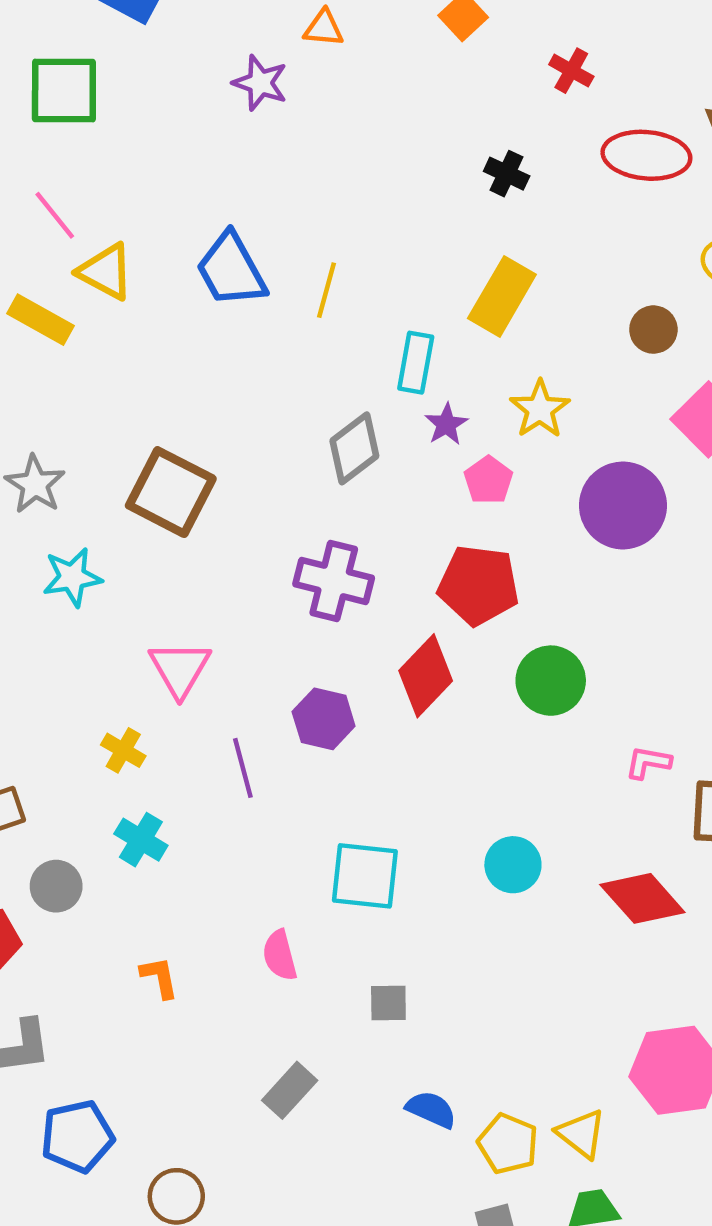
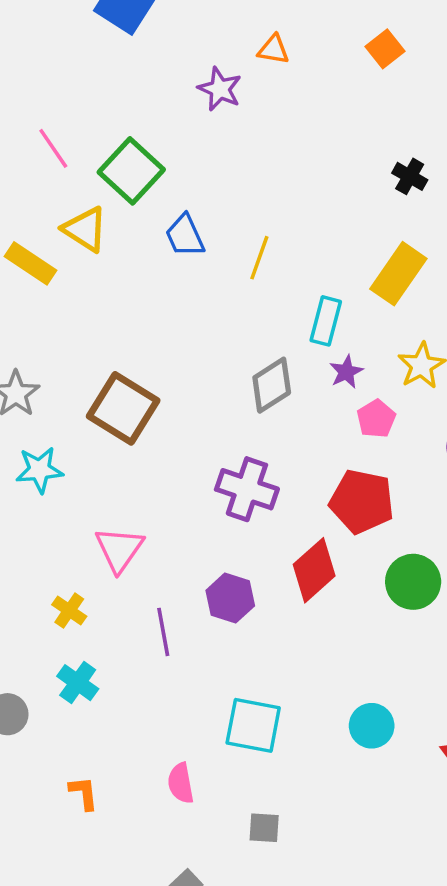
green square: (64, 90) -> (131, 171), moved, turned 38
pink line: (55, 215) -> (53, 148), moved
blue trapezoid: (231, 270) -> (185, 236), size x0.7

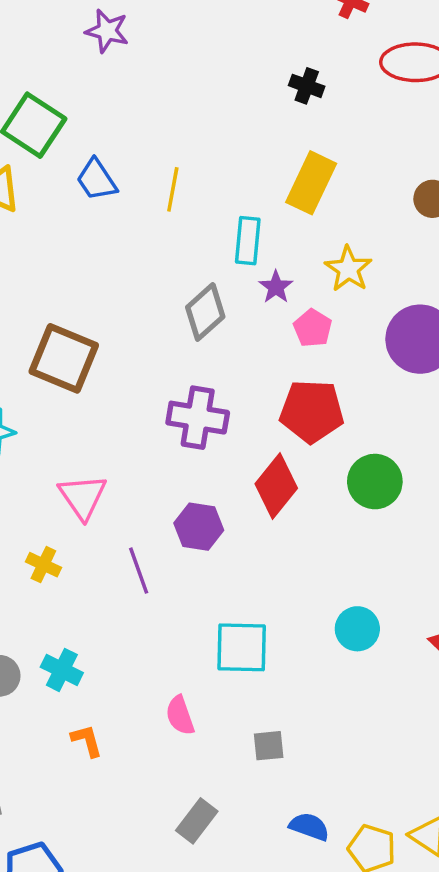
cyan cross: (78, 683) -> (62, 670), moved

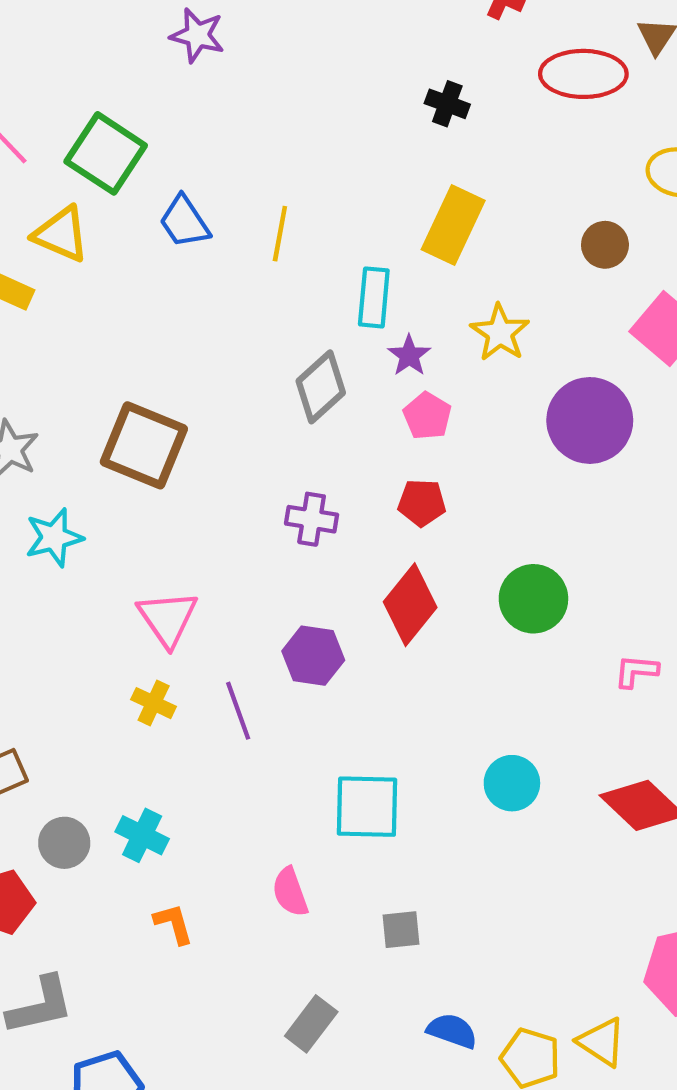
pink pentagon: (313, 328) -> (427, 416), moved
red pentagon: (312, 411) -> (422, 503), moved, size x0.6
purple cross: (198, 418) -> (312, 519), size x0.7
yellow cross: (43, 565) -> (154, 703), moved

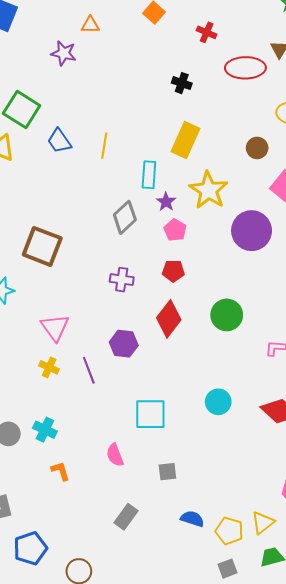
yellow star: (500, 333) -> (209, 190), size x1.4
yellow triangle: (602, 1042) -> (263, 523), turned 50

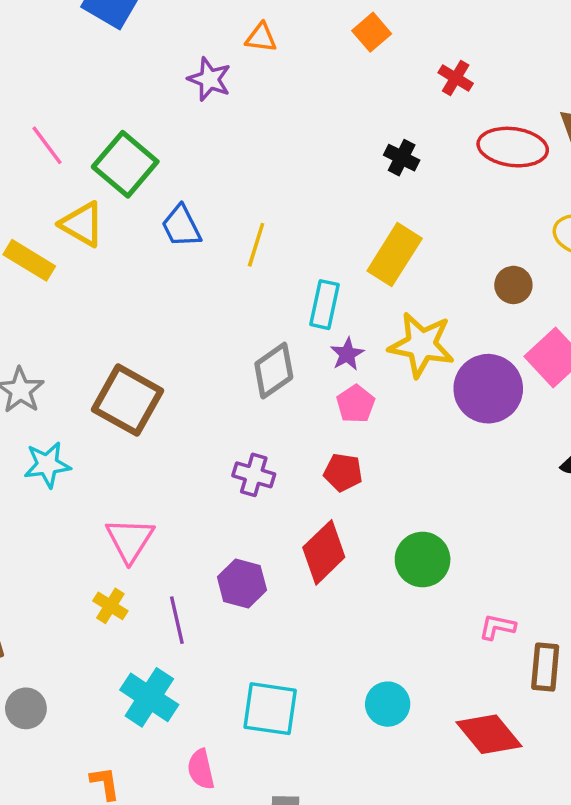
yellow star: (209, 190) -> (421, 345), turned -30
purple circle: (252, 231) -> (488, 389), moved
cyan cross: (45, 430) -> (149, 697), moved, size x1.4

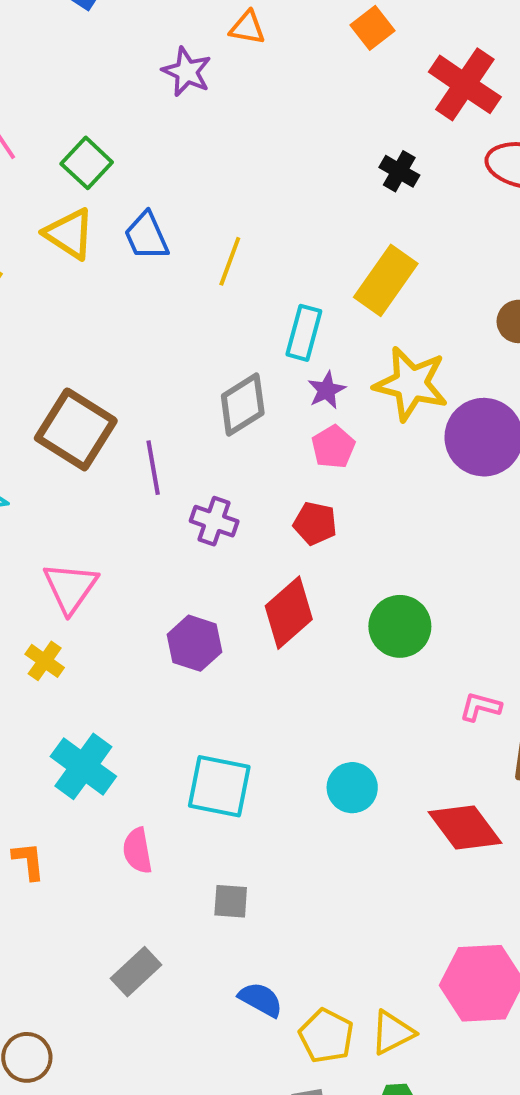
red cross: (456, 78) -> (465, 84), size x1.8
green square: (125, 164) -> (87, 163), size x0.7
yellow triangle: (82, 224) -> (69, 234), moved
purple line: (177, 620) -> (153, 468), moved

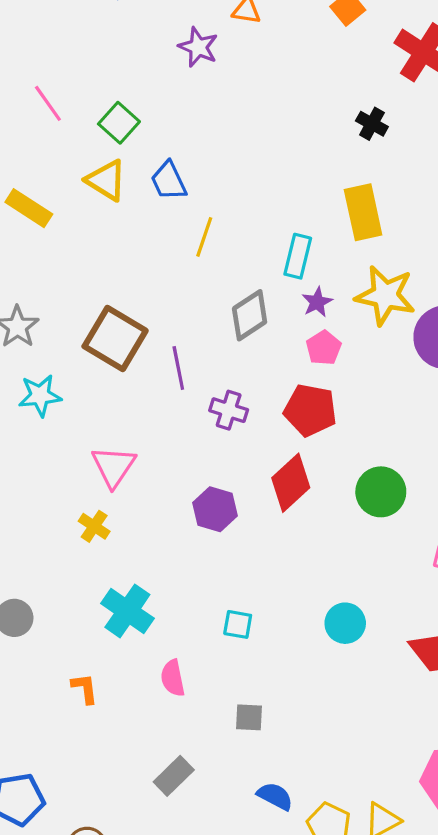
yellow line: (230, 261) -> (204, 237), moved
yellow rectangle: (386, 280) -> (363, 212), turned -46
red pentagon: (315, 523) -> (310, 410), size x1.5
cyan square: (219, 786) -> (238, 624), size x0.6

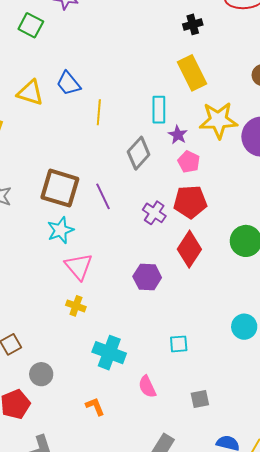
green square: (119, 123) -> (31, 25), moved
black cross: (372, 124) -> (193, 24), moved, turned -30
cyan star: (40, 396) -> (61, 230), moved
purple cross: (229, 410) -> (154, 213), moved, turned 30

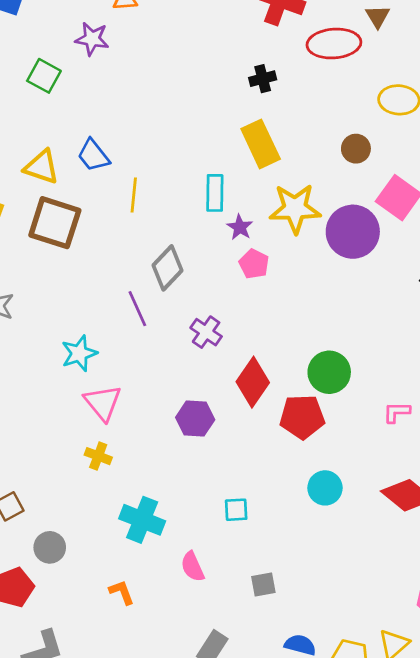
gray diamond: (139, 153) -> (168, 268), moved
brown square: (60, 188) -> (55, 223), moved
red pentagon: (190, 202) -> (302, 417), moved

